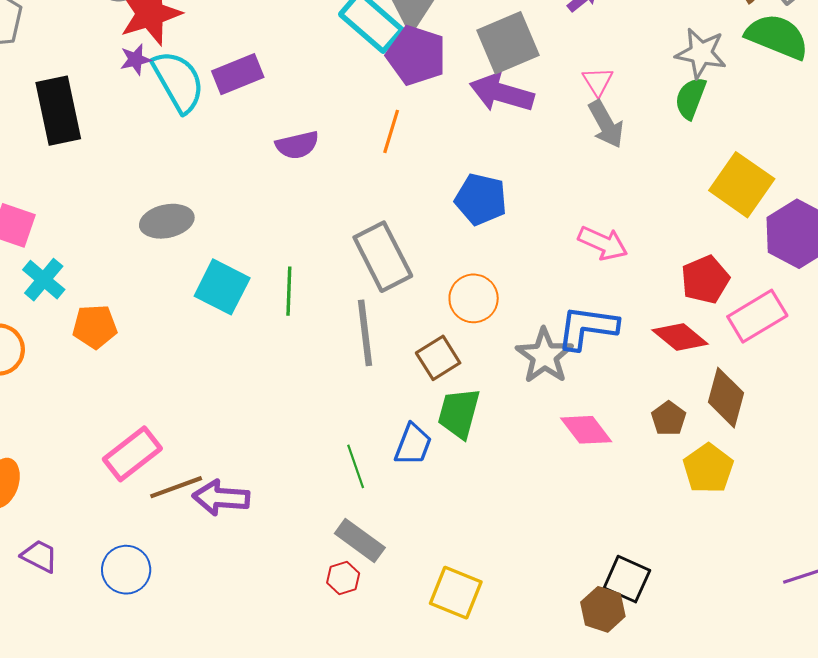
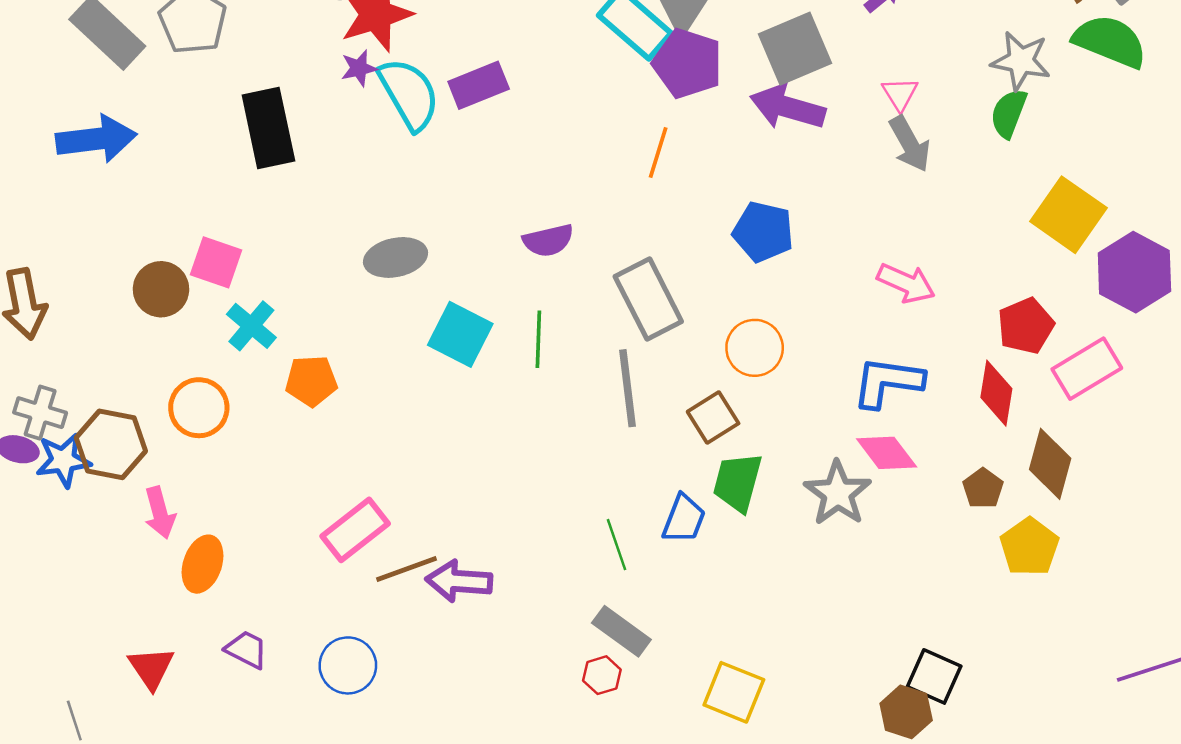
purple semicircle: (297, 145) -> (548, 240), moved
red diamond: (680, 337) -> (996, 393), turned 60
gray star: (544, 356) -> (838, 493), moved
pink diamond: (586, 430) -> (887, 453), moved

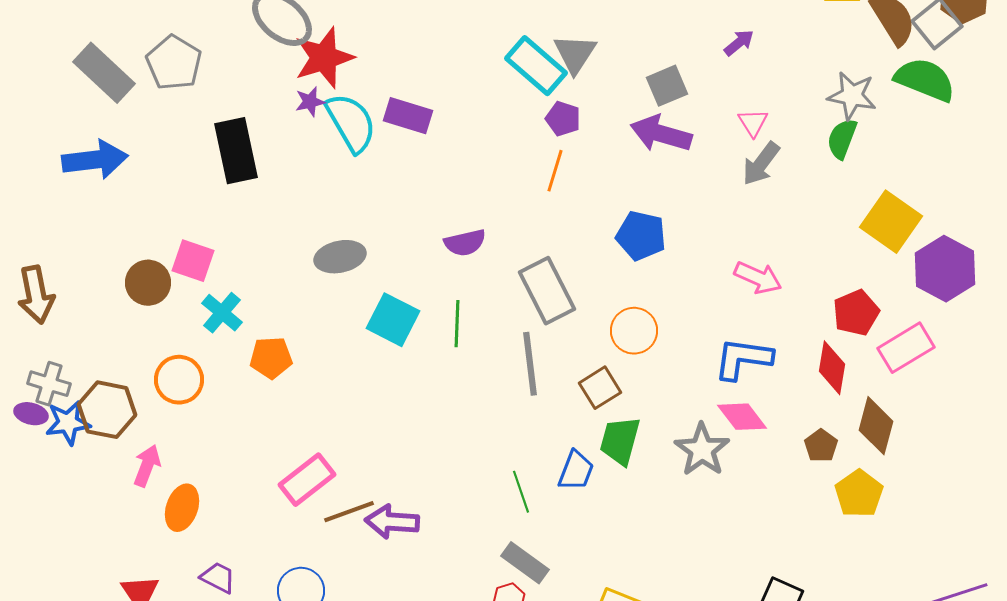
gray square: (795, 49) -> (667, 86), size x0.7
purple pentagon: (687, 63) -> (563, 119), moved, size x0.6
purple rectangle: (479, 85) -> (408, 116), turned 39
gray arrow: (910, 144) -> (761, 164), turned 66
pink arrow: (160, 513) -> (147, 466), turned -144

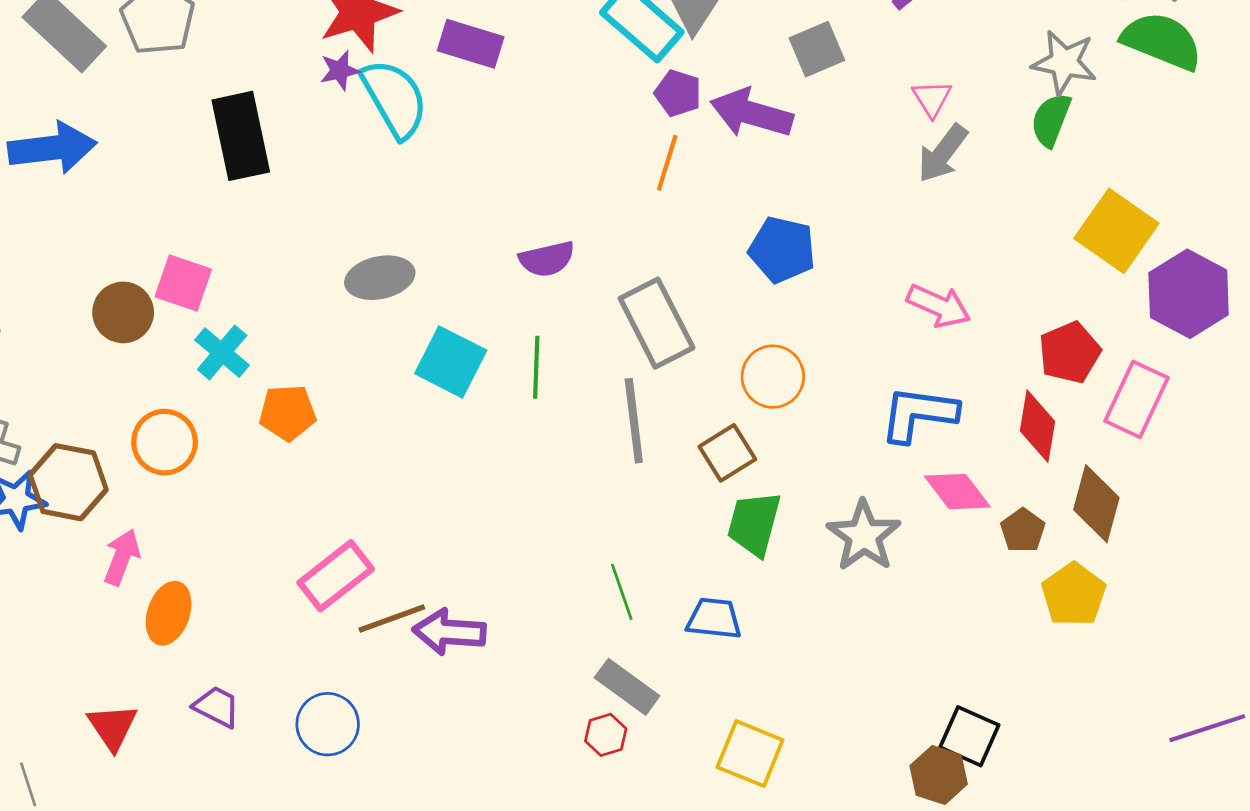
purple rectangle: (408, 116) -> (471, 44), moved
purple arrow: (661, 134) -> (751, 113), moved
pink rectangle: (906, 348) -> (1136, 399), turned -34
pink diamond: (742, 417) -> (957, 492), moved
blue trapezoid: (576, 471) -> (714, 619), moved, turned -105

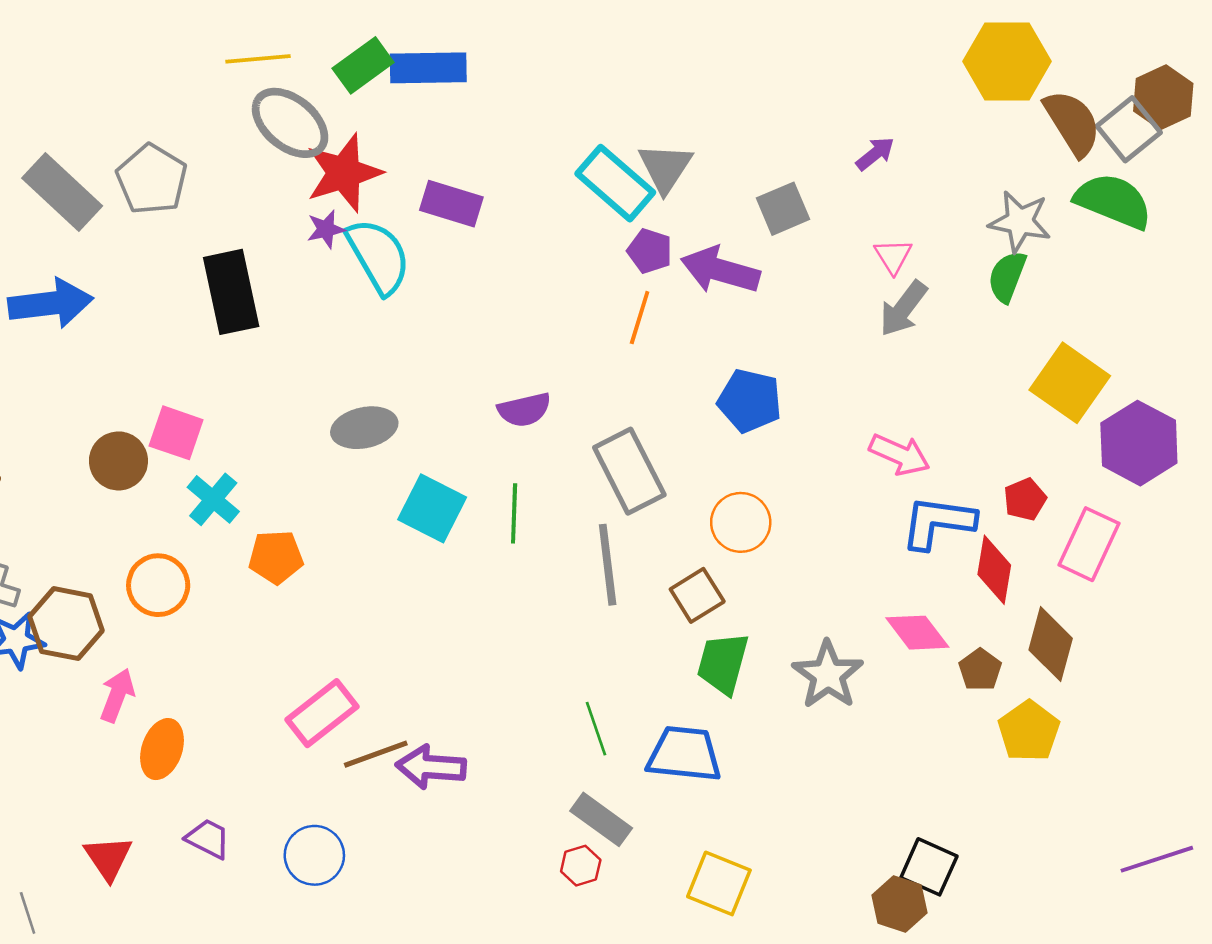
red pentagon: (1070, 353) -> (1025, 499), size x0.7
blue L-shape: (919, 414) -> (938, 522), moved
blue trapezoid: (714, 619) -> (684, 754), size x1.4

